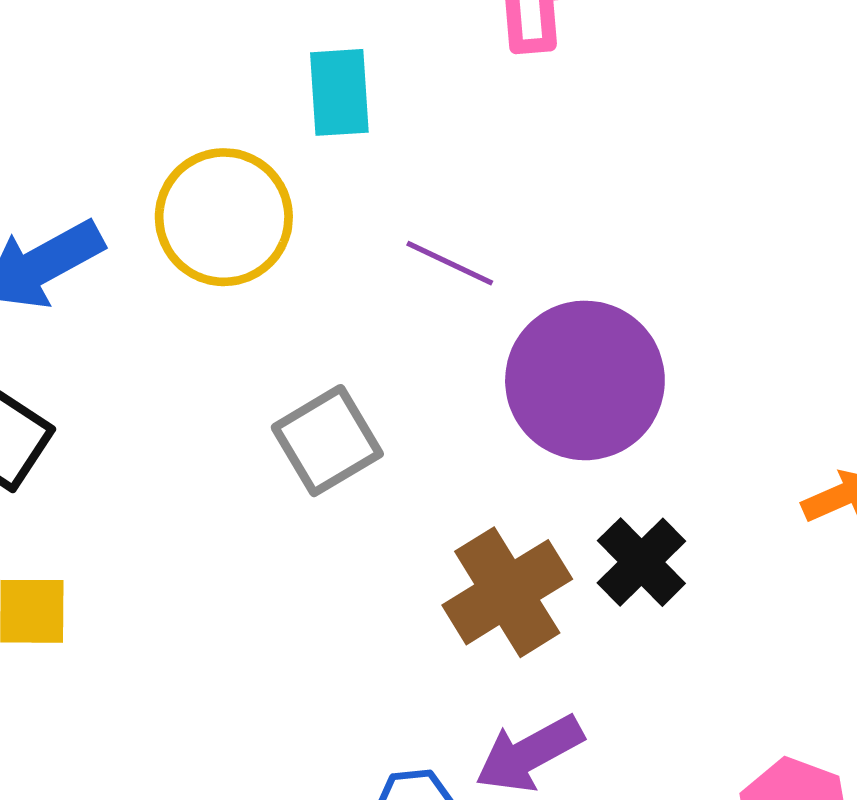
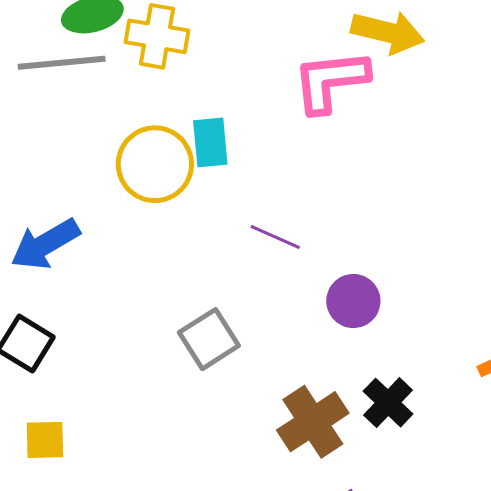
yellow circle: (224, 217) -> (155, 164), moved
purple circle: (585, 380) -> (353, 301), size x0.6

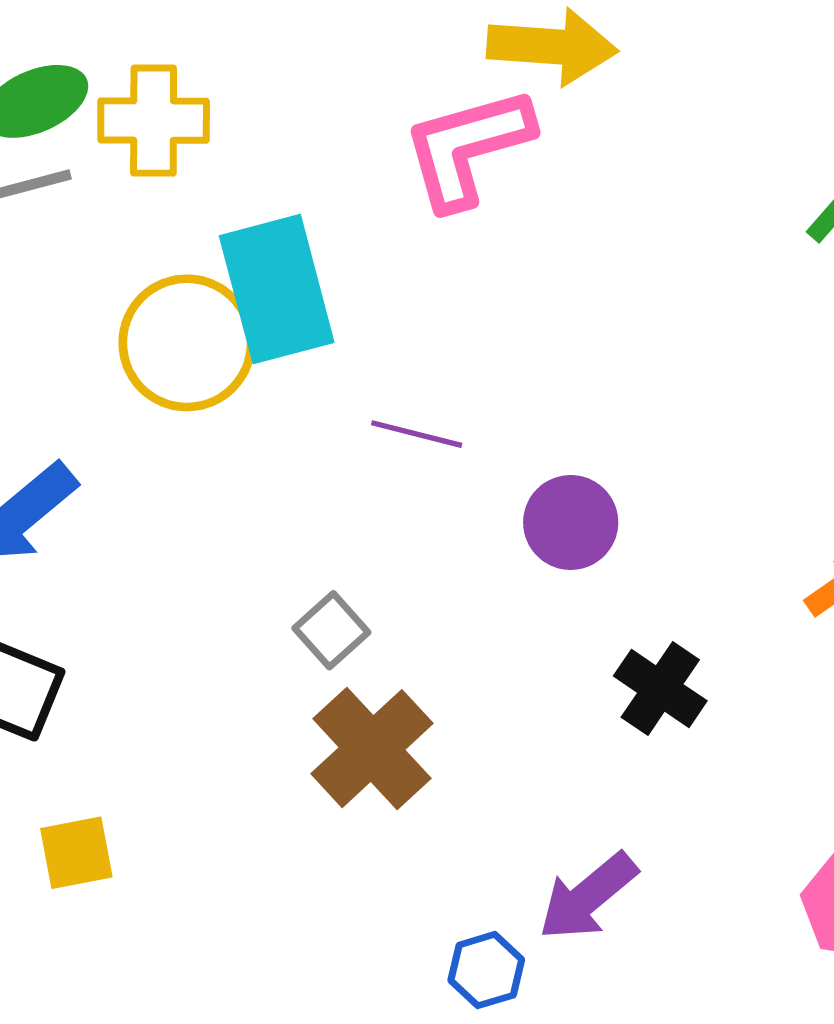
cyan rectangle: (210, 142) -> (277, 289), size x1.6
gray square: (209, 339) -> (331, 630), size x0.7
brown cross: (313, 422) -> (372, 749), moved

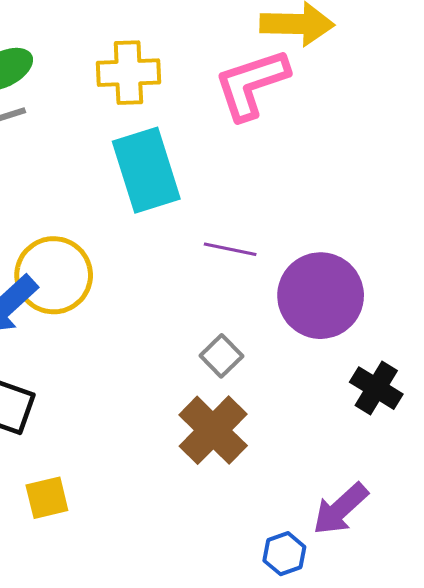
yellow cross: (154, 121) -> (128, 73), moved
yellow circle: (187, 343) -> (54, 275), moved
purple circle: (571, 522) -> (321, 296), size x1.6
gray square: (331, 630) -> (221, 356), moved

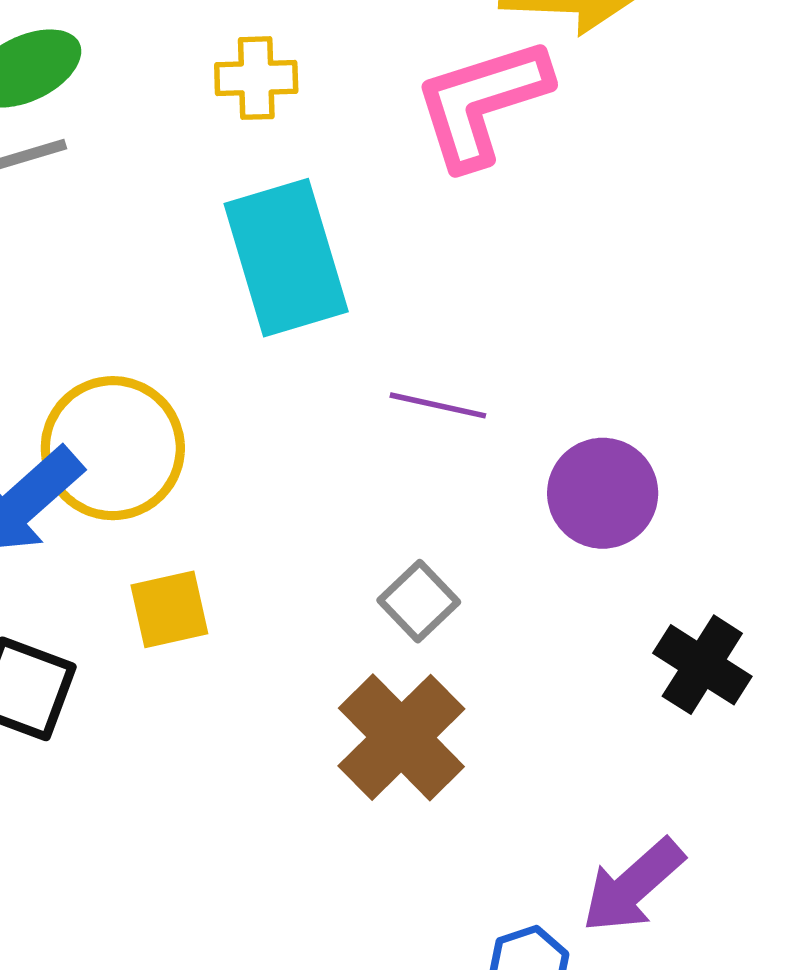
yellow cross: (128, 73) -> (256, 78), size x0.7
purple circle: (321, 296) -> (603, 493), size x0.7
yellow square: (47, 498) -> (169, 609), moved

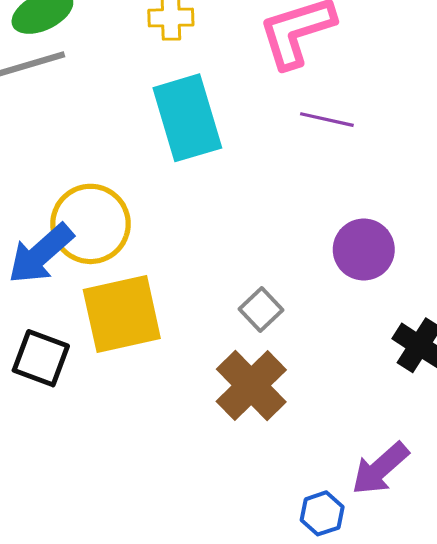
purple line: (438, 405) -> (327, 120), moved
yellow square: (169, 609) -> (122, 314), size x1.8

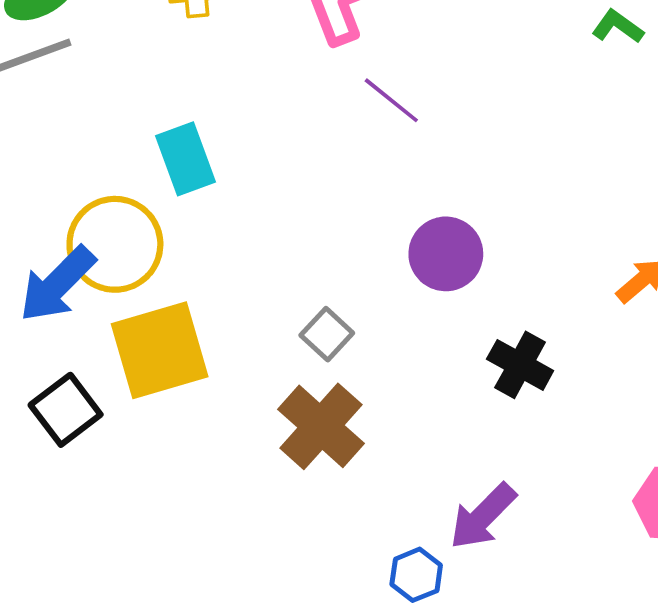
cyan rectangle: (187, 118) -> (186, 159), moved, size x0.7
purple line: (327, 120) -> (391, 100), turned 30
black square: (41, 358) -> (66, 410), turned 36

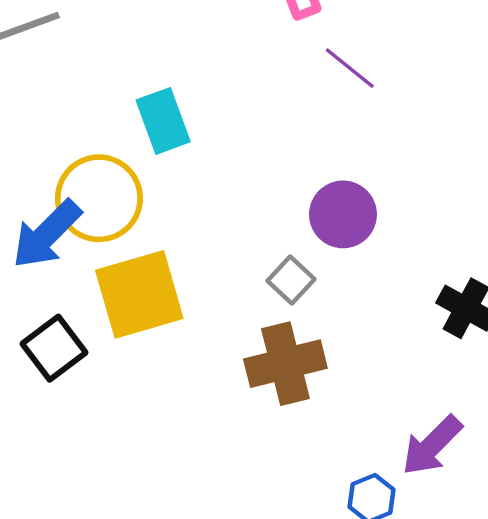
purple circle: (446, 254) -> (343, 214), moved
brown cross: (321, 426) -> (285, 364), turned 34

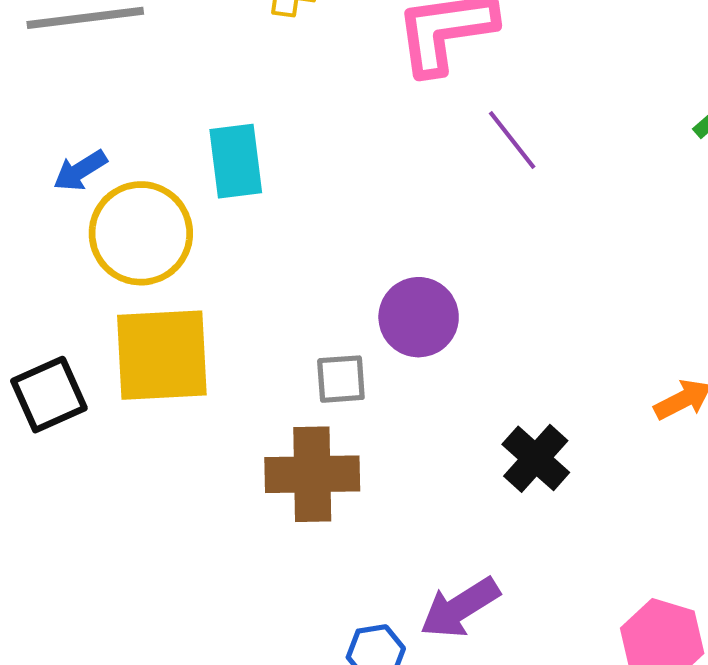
purple line: (350, 68) -> (512, 140), moved
blue arrow: (47, 234) -> (80, 171), moved, size x0.6
gray square: (291, 280) -> (341, 379), turned 30

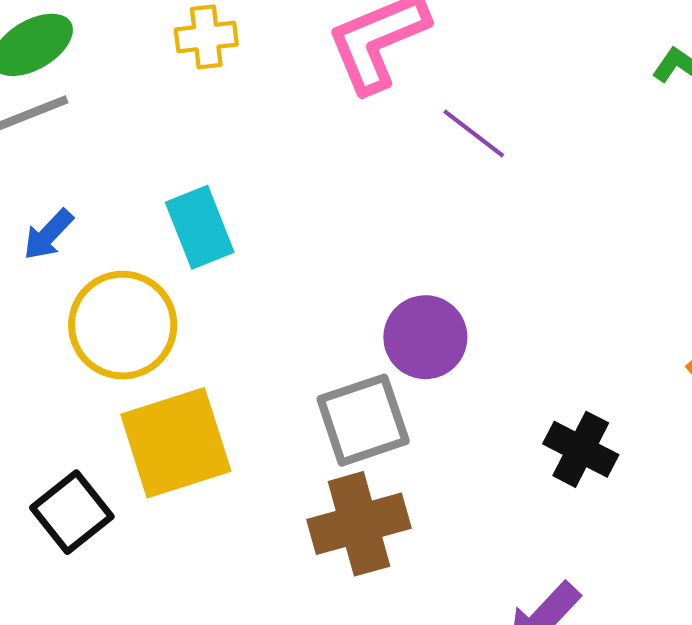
blue arrow: (80, 171) -> (48, 235), moved
gray square: (341, 379) -> (363, 420), size x1.6

